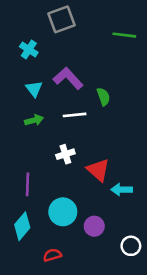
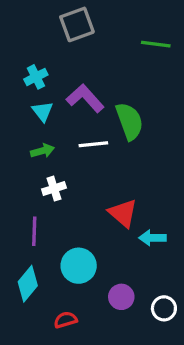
cyan cross: (29, 50) -> (36, 77), moved, turned 30
green semicircle: (103, 97) -> (129, 121), size x1.6
white cross: (65, 154) -> (54, 189), moved
purple circle: (94, 226) -> (121, 297), moved

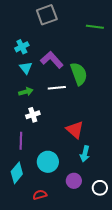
cyan arrow: (152, 238) -> (85, 154), moved, turned -77

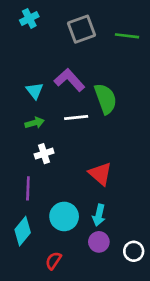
gray square: (47, 15) -> (81, 29), moved
cyan cross: (22, 47) -> (29, 18), moved
cyan arrow: (85, 154) -> (99, 215), moved
red semicircle: (40, 195) -> (53, 261), turned -40

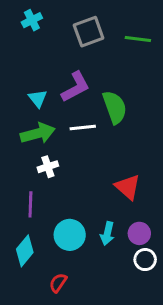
purple L-shape: (69, 80) -> (75, 87), turned 104
green arrow: (35, 123) -> (38, 133), size x1.6
red triangle: (100, 174) -> (128, 187), moved
purple circle: (99, 242) -> (139, 233), moved
white circle: (134, 251) -> (145, 260), moved

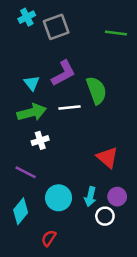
gray square: (89, 32) -> (56, 27), moved
purple line: (30, 204) -> (26, 172), turned -65
white circle: (145, 260) -> (105, 216), moved

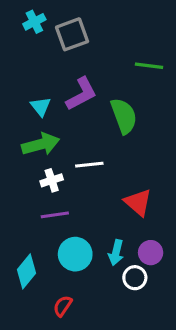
green line: (116, 33) -> (149, 66), moved
white line: (70, 107) -> (89, 165), moved
purple line: (26, 172) -> (55, 215), moved, turned -35

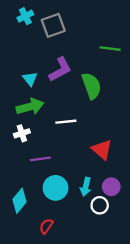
white cross: (52, 180) -> (22, 133), moved

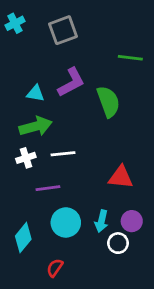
cyan cross: (25, 16) -> (15, 23), moved
cyan triangle: (30, 79) -> (36, 93), turned -42
white line: (66, 122) -> (63, 154), moved
red triangle: (102, 150) -> (121, 177), turned -35

